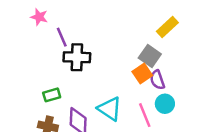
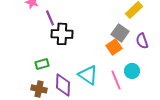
purple semicircle: (157, 80) -> (142, 41), moved

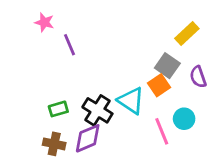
black cross: (62, 34) -> (97, 110), moved, turned 30
cyan triangle: (88, 75) -> (131, 101), moved
purple diamond: (63, 85) -> (88, 138), turned 65

